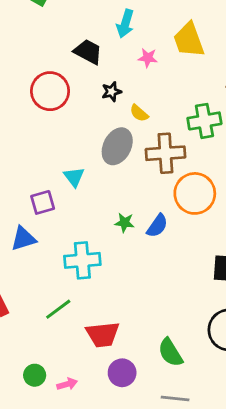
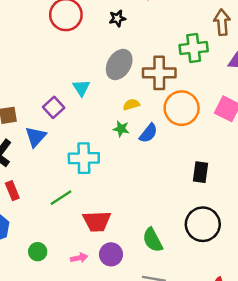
yellow semicircle: (139, 113) -> (131, 105), moved, turned 119
purple square: (43, 202) -> (54, 107), turned -30
blue triangle: (23, 239) -> (36, 137), turned -35
pink arrow: (67, 384) -> (79, 258), moved

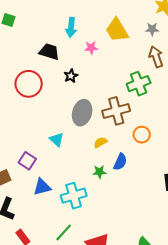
purple square: (54, 107) -> (27, 161), moved
orange circle: (182, 108) -> (142, 135), size x0.6
green star: (121, 129) -> (99, 172), moved
blue triangle: (36, 137) -> (42, 187), moved, turned 48

